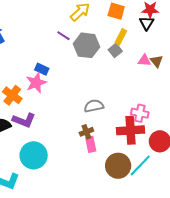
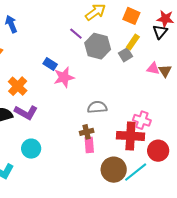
pink star: (36, 83) -> (64, 77), moved
cyan circle: (34, 155) -> (31, 149), size x0.7

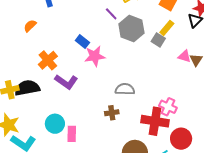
gray square: (125, 55) -> (158, 40), turned -32
purple L-shape: (26, 112) -> (66, 82), moved
pink rectangle: (89, 145) -> (72, 134), moved

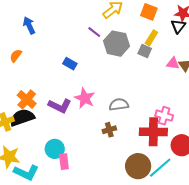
pink star: (95, 56) -> (85, 98), moved, turned -30
orange cross: (48, 60) -> (27, 99), moved
pink rectangle: (72, 134) -> (64, 162), moved

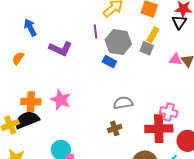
purple line: (94, 32) -> (96, 31), turned 48
blue rectangle: (70, 64) -> (109, 62), moved
pink star: (85, 98) -> (61, 100), moved
orange cross: (27, 99) -> (31, 102), turned -36
purple L-shape: (60, 106) -> (61, 49), moved

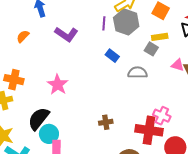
yellow rectangle: (153, 35) -> (160, 37), turned 42
gray hexagon: (118, 42) -> (126, 22), moved
orange cross: (31, 102) -> (14, 80), moved
gray semicircle: (123, 103) -> (137, 73), moved
black semicircle: (27, 120) -> (39, 119), moved, turned -40

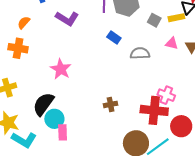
yellow rectangle: (160, 37) -> (176, 18), moved
gray square: (151, 49) -> (154, 20), moved
pink triangle: (178, 65) -> (172, 43), moved
orange cross: (14, 80) -> (18, 48), moved

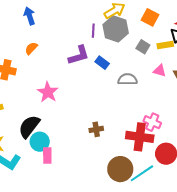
purple L-shape: (67, 18) -> (79, 55), moved, turned -50
orange semicircle: (24, 23) -> (31, 48), moved

